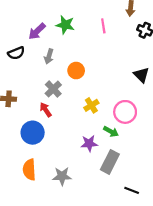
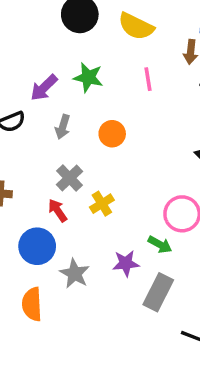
orange circle: (76, 71) -> (112, 134), moved
yellow cross: (91, 105) -> (102, 204), moved
gray star: (62, 176) -> (75, 274), moved, turned 30

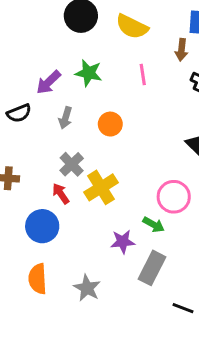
yellow cross: (102, 204) -> (101, 187), size x1.5
gray star: (75, 274) -> (87, 288), moved

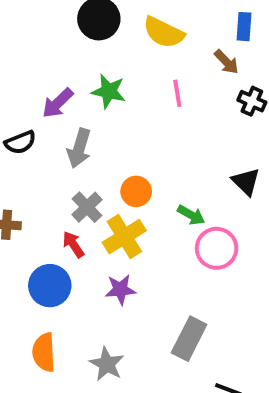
brown arrow: (181, 50) -> (226, 62), turned -50
gray arrow: (65, 118) -> (79, 148), size x1.4
orange circle: (110, 124) -> (136, 191), moved
green arrow: (154, 225) -> (191, 215), moved
purple star: (123, 242) -> (120, 290), moved

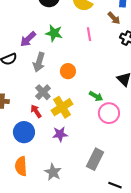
orange circle: (136, 191) -> (68, 71), moved

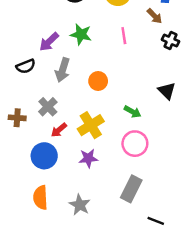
gray cross: (43, 92) -> (48, 107), moved
red arrow: (36, 111) -> (59, 130), turned -96
pink circle: (109, 113) -> (135, 144), moved

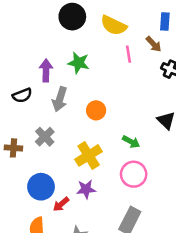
pink line: (124, 36) -> (129, 54), moved
purple arrow: (49, 42) -> (46, 70), turned 135
red arrow: (59, 130) -> (61, 204), moved

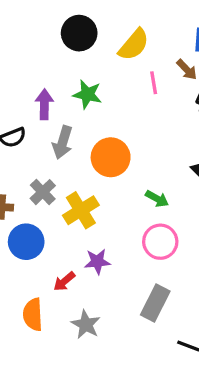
yellow semicircle: (114, 25) -> (134, 45), turned -76
orange circle: (96, 110) -> (111, 157), size x1.5
yellow cross: (89, 155) -> (81, 210), moved
blue circle: (41, 187) -> (26, 242), moved

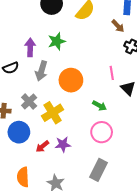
pink line: (154, 83) -> (112, 73), moved
green star: (87, 94) -> (57, 41), turned -30
red arrow: (64, 281) -> (42, 146), moved

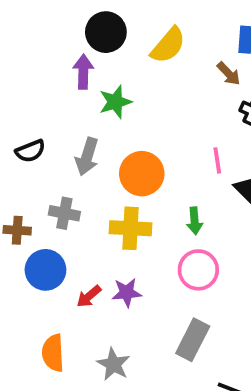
purple arrow: (30, 47) -> (83, 72), moved
gray cross: (29, 102) -> (64, 213), turned -35
green arrow: (100, 106) -> (195, 221), turned 56
yellow cross: (53, 113) -> (130, 228), moved, turned 35

